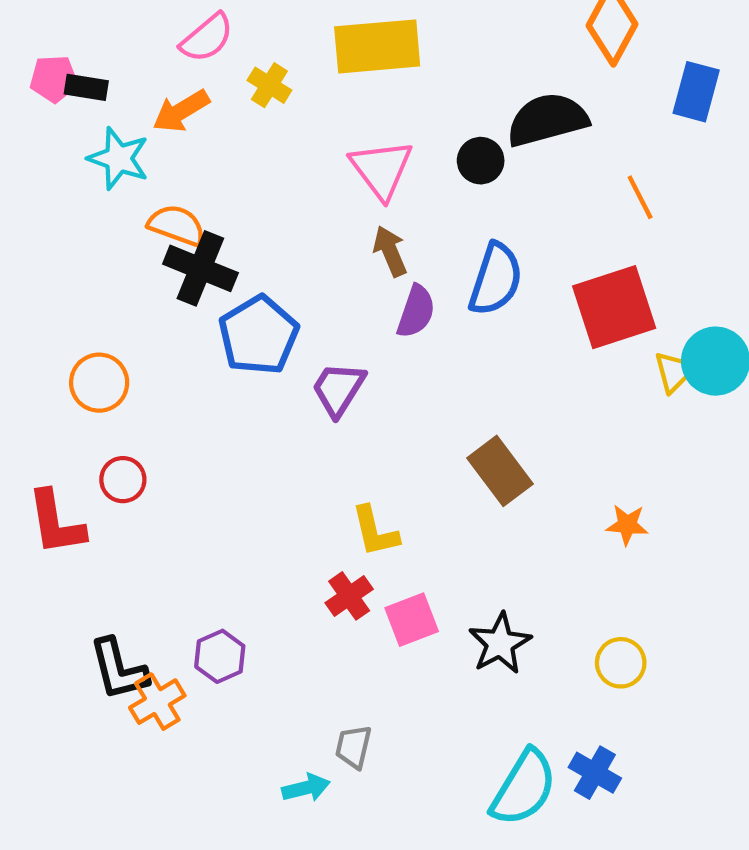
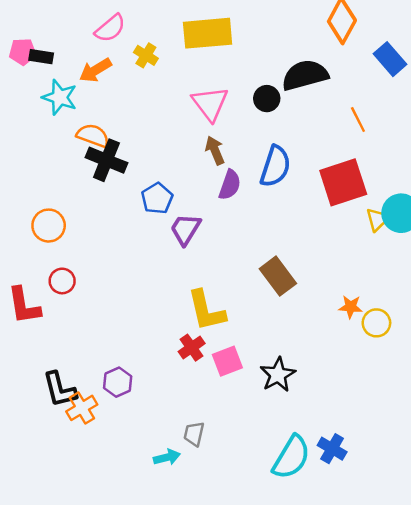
blue rectangle: (696, 92) -> (390, 59), turned -56
blue pentagon: (259, 335) -> (157, 198), moved, size x0.7
yellow L-shape: (375, 531) -> (206, 311), size x1.4
yellow circle: (621, 663) -> (376, 323), moved

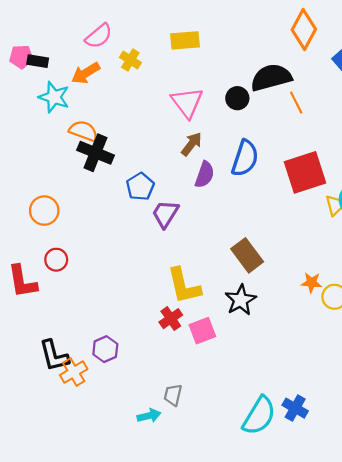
yellow rectangle: (208, 33) -> (185, 40), size x0.7
orange line: (358, 120) -> (296, 103), moved
brown arrow: (215, 150) -> (191, 144), turned 60
black star: (278, 375) -> (241, 300), moved

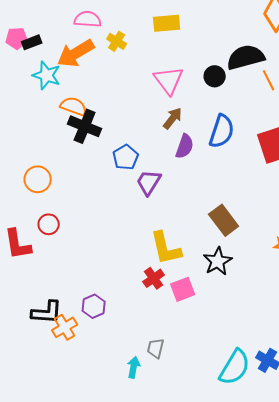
pink semicircle: (99, 36) -> (88, 19), turned -136
black rectangle: (38, 61) -> (32, 42), turned -30
orange arrow: (86, 73) -> (76, 53), size x1.4
black L-shape: (54, 356) -> (47, 312), turned -72
cyan arrow: (149, 416) -> (134, 367), turned -65

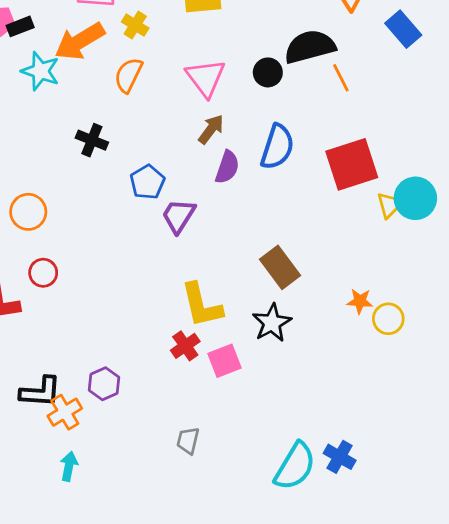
orange semicircle: (74, 106) -> (128, 75), moved, turned -84
black cross: (85, 126) -> (92, 140), size x0.7
cyan arrow: (134, 367) -> (69, 466), moved

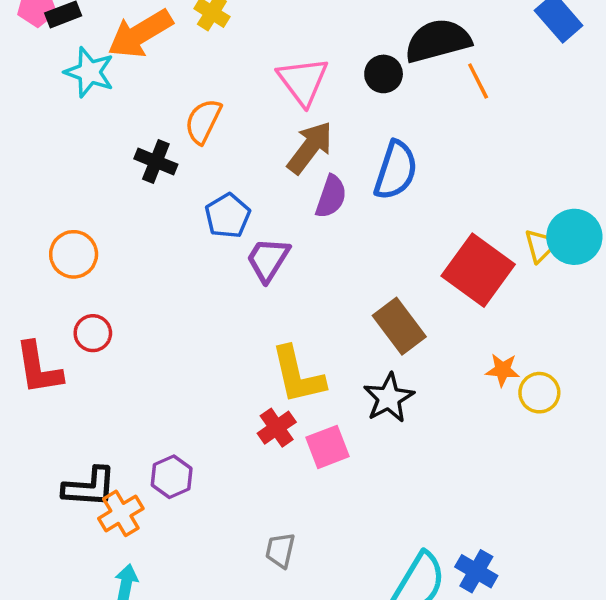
orange semicircle: (128, 75) -> (203, 121), moved
brown arrow: (211, 129) -> (310, 148), size x1.4
red square: (352, 164) -> (478, 270), moved, turned -36

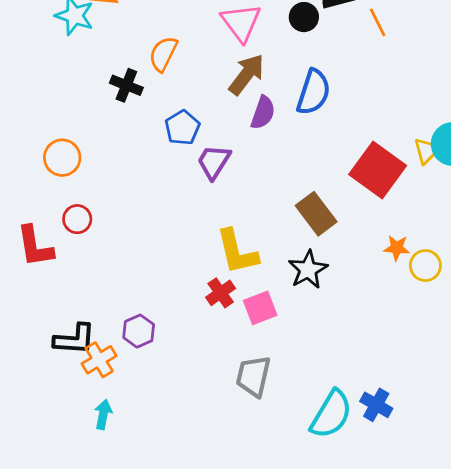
gray trapezoid: (280, 550) -> (253, 376), moved, size x1.5

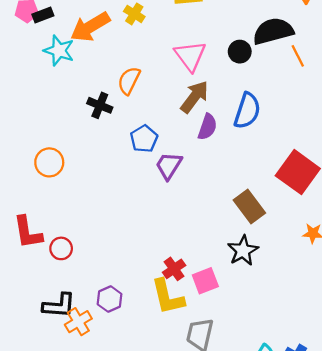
red circle: (77, 219) -> (61, 248), moved
yellow L-shape: (237, 252) -> (168, 297), moved

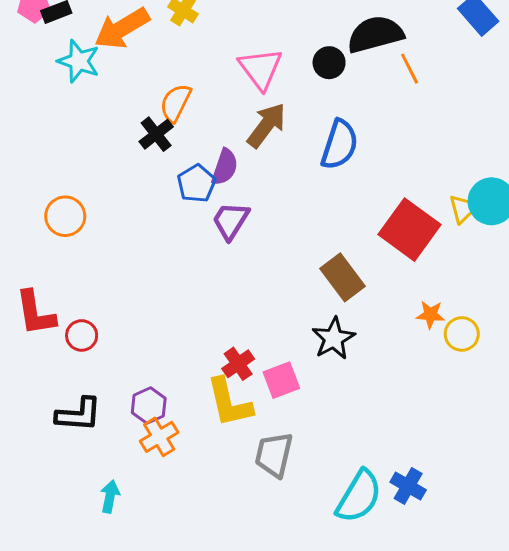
black cross: (100, 105) -> (156, 134), moved, turned 30
purple semicircle: (207, 127) -> (225, 167), moved
orange cross: (78, 322) -> (159, 437), moved

